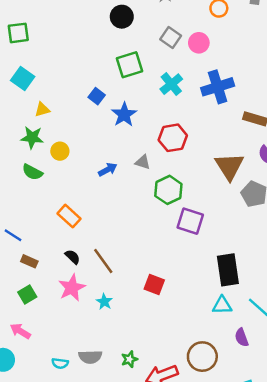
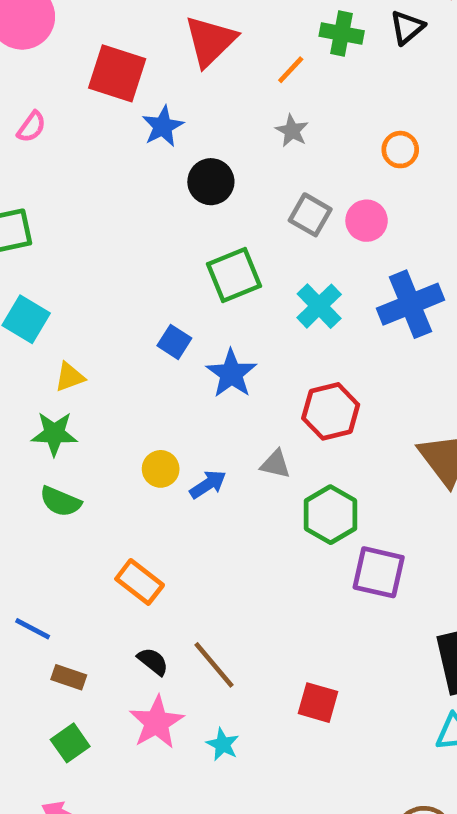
yellow circle: (60, 151) -> (161, 469), moved

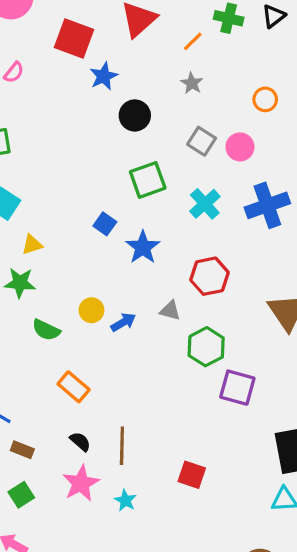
green semicircle: (60, 502) -> (46, 330), moved
brown line: (214, 665) -> (122, 446), turned 39

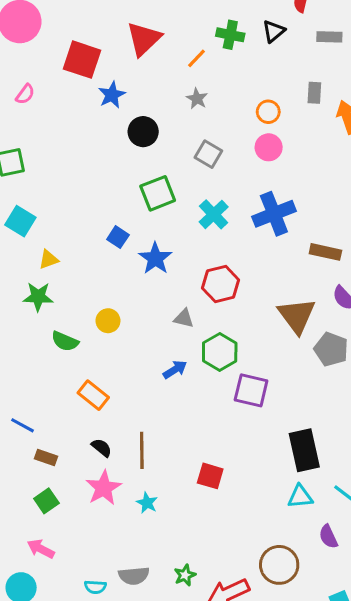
pink circle: (240, 147) -> (269, 147), moved
blue arrow: (123, 322) -> (175, 370), moved

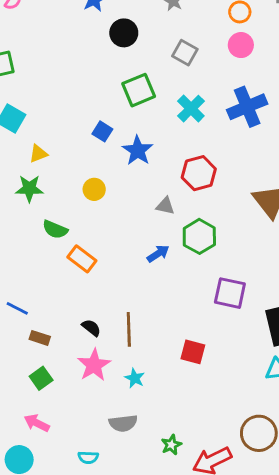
yellow circle: (108, 321) -> (94, 189), moved
purple square: (251, 390) -> (230, 293), moved
orange rectangle: (93, 395) -> (82, 259), moved
gray semicircle: (134, 576) -> (123, 423), moved

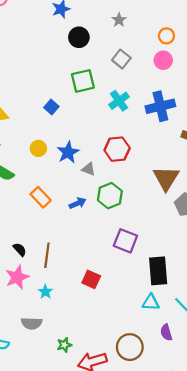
blue star: (138, 151) -> (68, 152), moved
orange rectangle: (82, 259) -> (41, 197), moved

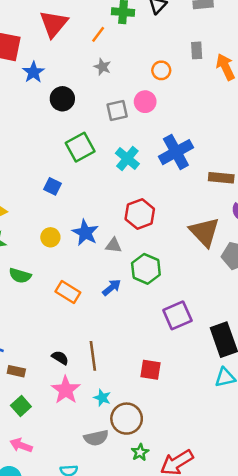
gray square: (121, 59) -> (117, 110), turned -36
pink circle: (163, 60) -> (145, 102), moved
purple square: (125, 241) -> (177, 315), turned -30
brown circle: (130, 347) -> (127, 419), moved

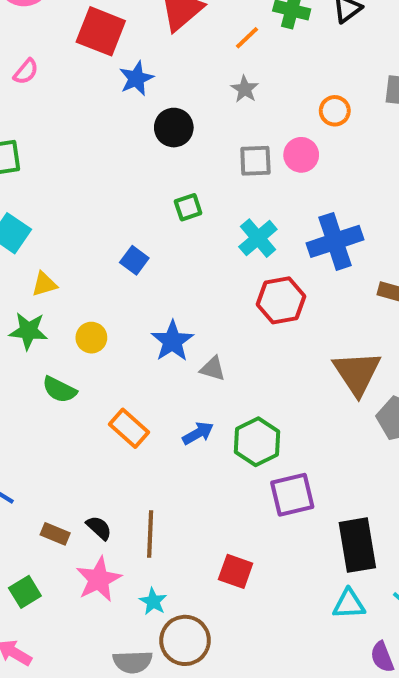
green square: (80, 147) -> (188, 207), size x0.6
red hexagon: (140, 214) -> (281, 300), moved
yellow circle: (50, 237) -> (91, 338), moved
green hexagon: (146, 269) -> (257, 442), moved
brown rectangle: (16, 371) -> (55, 534), moved

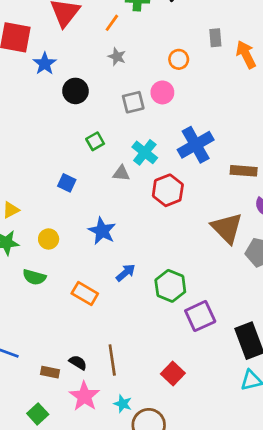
gray triangle: (213, 369) -> (121, 173), moved
blue arrow: (198, 433) -> (126, 273), moved
red square: (236, 571) -> (173, 373), turned 35

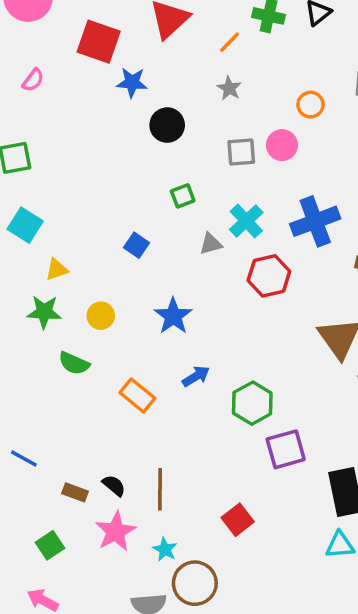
blue star: (45, 64) -> (132, 82), turned 30
gray triangle: (121, 173) -> (211, 244), turned -30

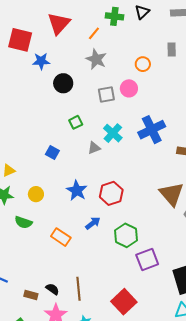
gray star: (229, 88) -> (96, 59), size x1.5
red hexagon: (269, 276) -> (111, 193), moved
red square: (238, 520) -> (124, 302), size x1.4

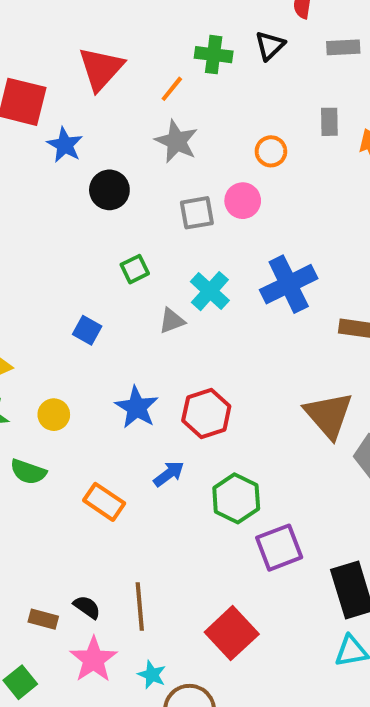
blue star: (41, 61) -> (65, 145), turned 30

